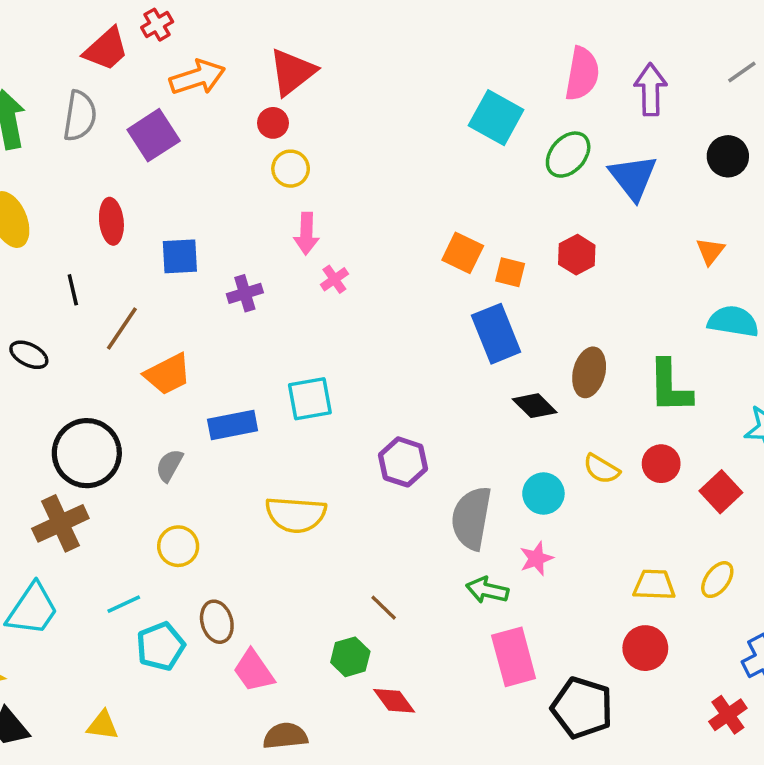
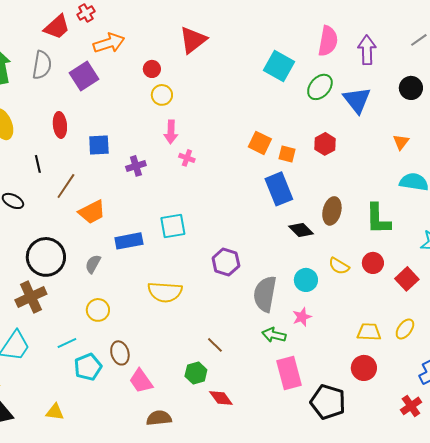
red triangle: (292, 72) -> (193, 40), moved
pink cross: (334, 279) -> (187, 158), turned -35

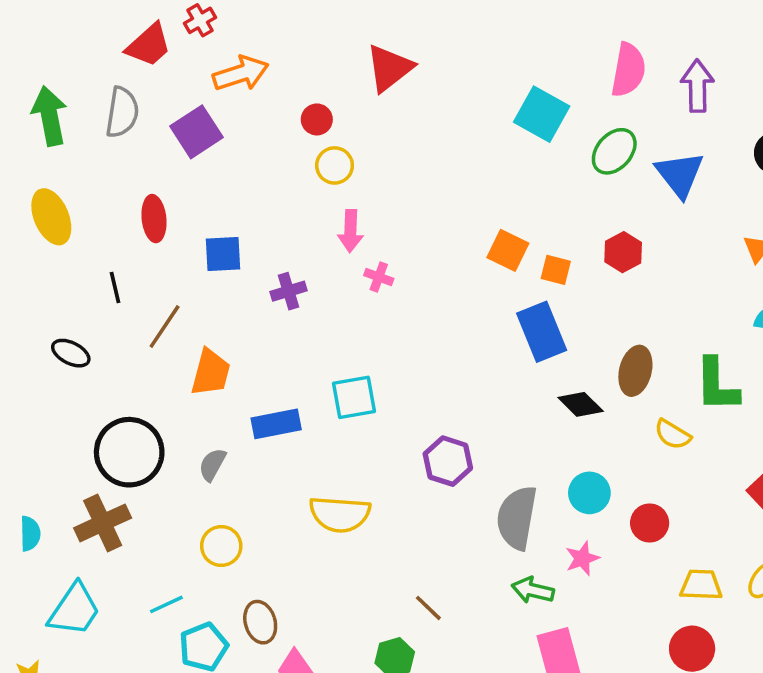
orange trapezoid: (92, 212) -> (211, 373), turned -48
red circle: (373, 263) -> (650, 523), moved
yellow semicircle: (339, 266) -> (673, 434), moved

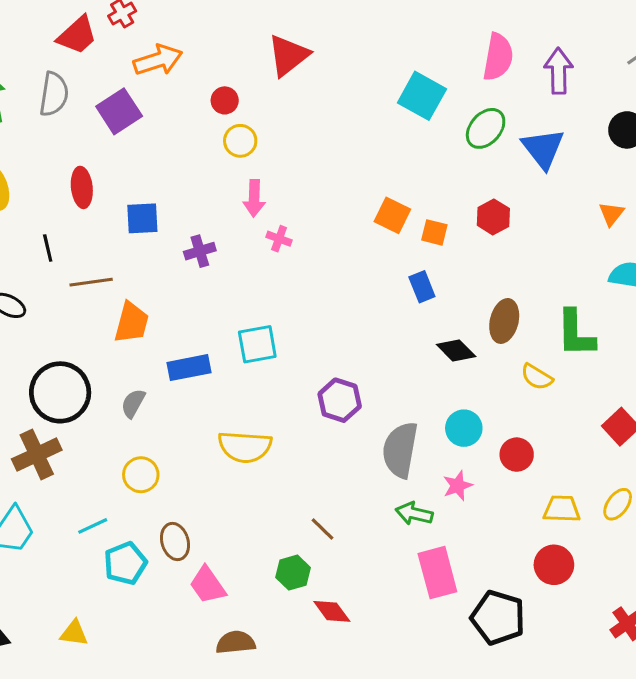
brown line: (165, 327) -> (91, 282), turned 48
blue rectangle: (542, 332) -> (422, 287), size x0.6

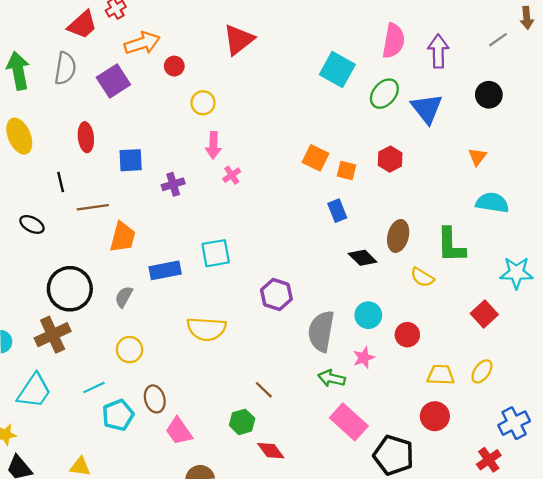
red circle: (225, 100) -> (174, 66), moved
pink cross: (279, 239) -> (232, 175), turned 36
pink rectangle: (437, 573) -> (349, 422), turned -33

